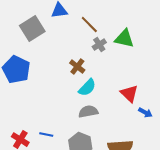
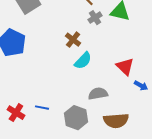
gray semicircle: (88, 112) -> (98, 94), moved

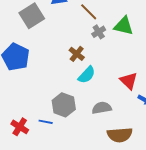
gray hexagon: (76, 118) -> (64, 105), moved

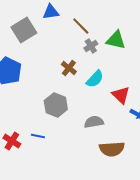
cyan semicircle: (87, 75) -> (95, 79), moved
gray hexagon: (64, 105) -> (56, 105), moved

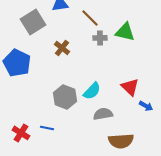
gray cross: (91, 46) -> (100, 38), turned 32
brown cross: (69, 68) -> (62, 48), moved
cyan semicircle: (95, 79) -> (92, 91), moved

